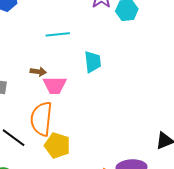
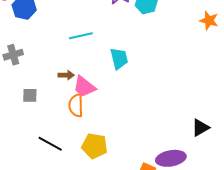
pink trapezoid: (55, 85) -> (84, 87), turned 45
orange semicircle: (41, 119) -> (76, 105), moved, size x0.7

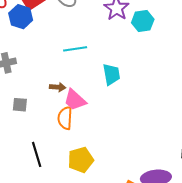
black line: (50, 144) -> (37, 154), turned 40
yellow pentagon: (94, 146) -> (81, 160), turned -30

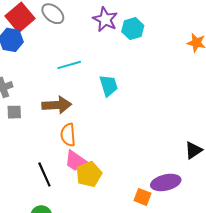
brown arrow: (58, 87) -> (57, 105), size x1.8
pink trapezoid: (75, 100) -> (76, 161), moved
gray square: (20, 105) -> (14, 112), moved

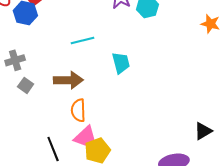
gray square: (14, 112) -> (26, 85), turned 35
pink trapezoid: (76, 161) -> (85, 137), turned -80

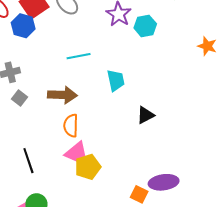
black triangle: (203, 131) -> (145, 115), moved
black line: (53, 149) -> (28, 161), moved

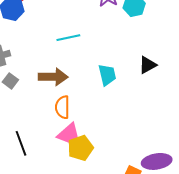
cyan trapezoid: (116, 80) -> (107, 75), moved
black triangle: (145, 115) -> (148, 65), moved

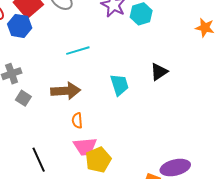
orange semicircle: (62, 107) -> (77, 120), size x0.7
pink trapezoid: (68, 134) -> (85, 147), turned 40

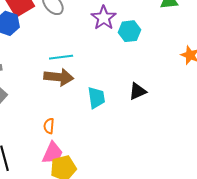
brown arrow: (66, 91) -> (59, 77), moved
pink trapezoid: (85, 147) -> (53, 153), turned -70

